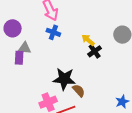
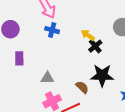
gray triangle: (25, 48) -> (47, 78), moved
black star: (64, 79) -> (102, 75), moved

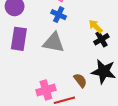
purple rectangle: (19, 58) -> (19, 39), size x1.5
gray triangle: (47, 78) -> (54, 43), moved, size x1.5

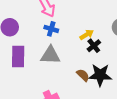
yellow arrow: (96, 26) -> (87, 35), turned 112
brown semicircle: (80, 80) -> (83, 75), moved

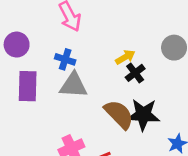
blue cross: (51, 29) -> (65, 59), moved
brown semicircle: (83, 75) -> (119, 114), size x1.6

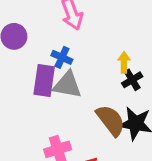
yellow arrow: (125, 57) -> (124, 62), turned -66
purple rectangle: (28, 86) -> (44, 80), moved

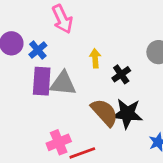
blue cross: (62, 57) -> (38, 50), moved, turned 30
yellow arrow: (124, 62) -> (95, 58), moved

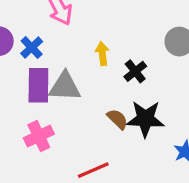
brown semicircle: (104, 112) -> (117, 119), size x0.6
pink cross: (59, 142) -> (39, 136), moved

